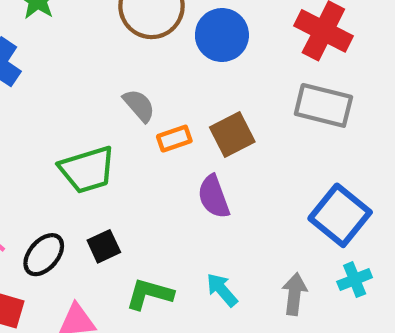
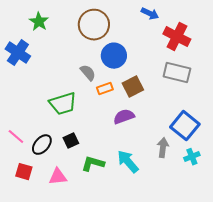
blue circle: (222, 35) -> (114, 56), moved
purple semicircle: (214, 197) -> (124, 117), turned 90
cyan arrow: (222, 290) -> (128, 162), size x1.4
gray arrow: (294, 294) -> (163, 148), moved

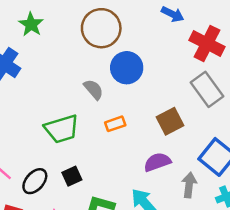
gray rectangle: (177, 73) -> (207, 89), turned 40
brown square: (133, 87) -> (170, 121), moved
orange rectangle: (105, 89) -> (115, 124), moved
purple semicircle: (124, 117) -> (157, 162), moved

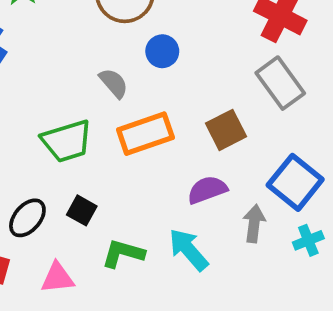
blue circle: (127, 68) -> (162, 51), size x0.7
orange rectangle: (115, 124) -> (145, 134), size x1.8
black square: (72, 176) -> (82, 210), turned -36

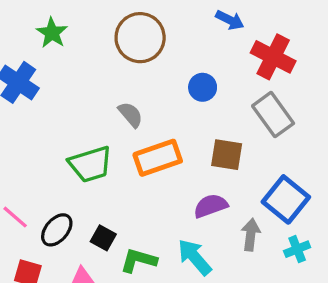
blue circle: (162, 51) -> (203, 87), moved
brown square: (226, 130) -> (227, 155), turned 36
black square: (82, 210) -> (103, 238), moved

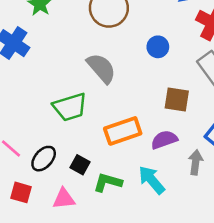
gray semicircle: (130, 115) -> (101, 68), size x1.5
orange rectangle: (158, 158) -> (123, 131), moved

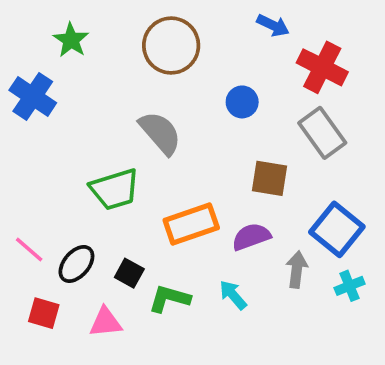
cyan arrow: (152, 180) -> (233, 295), size x0.7

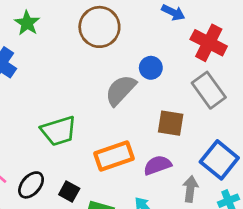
gray semicircle: (160, 133) -> (121, 90), moved, turned -96

